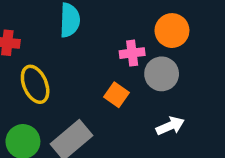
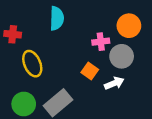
white arrow: (170, 126) -> (114, 83), moved

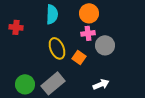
orange circle: (129, 26) -> (89, 13), moved
yellow ellipse: (32, 64) -> (57, 48), moved
white arrow: (114, 83) -> (101, 84), moved

